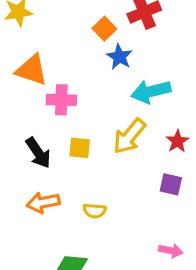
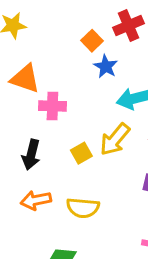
yellow square: (80, 148) -> (81, 153), moved, turned -35
black arrow: (38, 153) -> (31, 155), turned 48
yellow semicircle: (95, 211) -> (83, 208), size x1.5

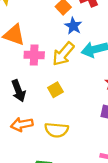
yellow arrow: (115, 139) -> (63, 54), moved
black arrow: (31, 155) -> (18, 91), turned -35

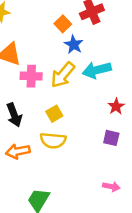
yellow semicircle: (57, 130) -> (53, 140), moved

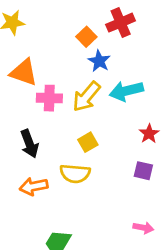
yellow square: (54, 114) -> (88, 142), moved

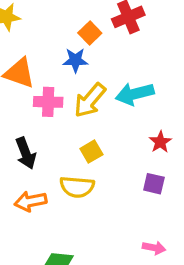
blue star: (99, 61) -> (75, 60), moved, turned -30

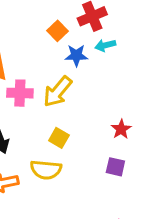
blue star: (75, 60) -> (76, 55), moved
cyan arrow: (135, 94) -> (105, 45), moved, size x0.6
yellow square: (91, 152) -> (59, 138), turned -30

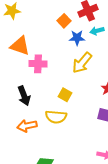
yellow arrow: (58, 92) -> (82, 63), moved

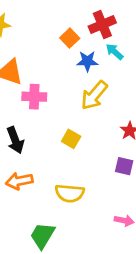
cyan arrow: (97, 31) -> (115, 52), turned 56
yellow semicircle: (56, 117) -> (70, 193), moved

